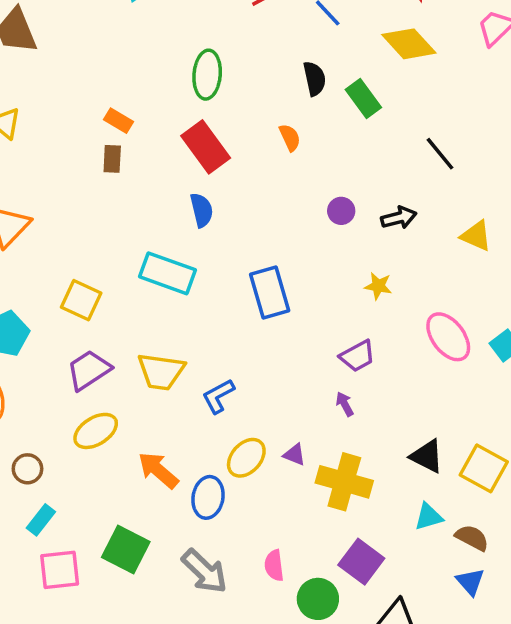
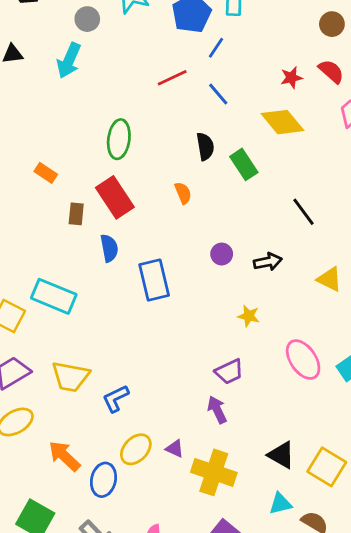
brown rectangle: (112, 159) -> (76, 214), moved
cyan rectangle: (168, 273) -> (54, 296), moved
blue rectangle: (270, 293) -> (154, 280), moved
purple arrow: (345, 404) -> (217, 410), size x1.4

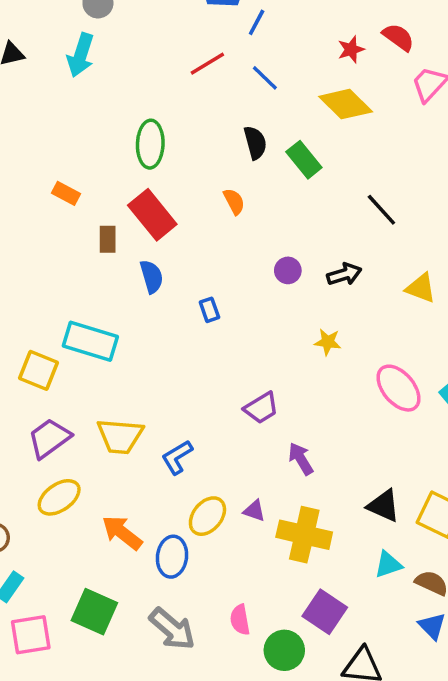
blue rectangle: (154, 280) -> (209, 310), size x0.5
purple trapezoid: (229, 372) -> (261, 408), moved

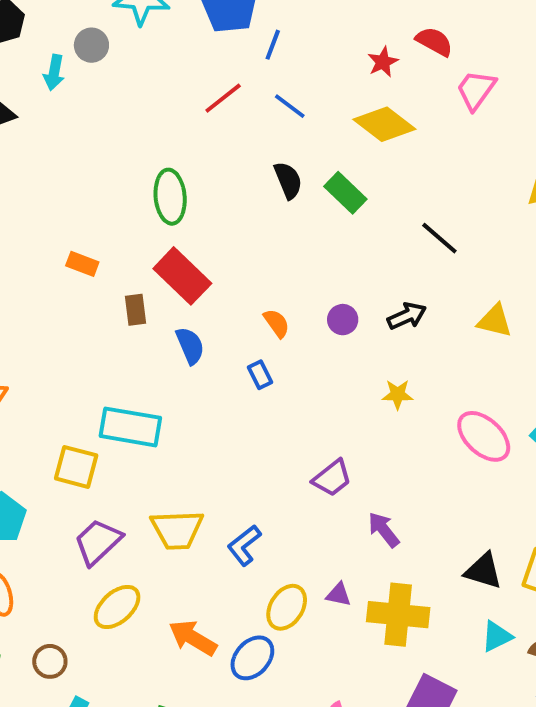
cyan arrow: (81, 55) -> (54, 73), moved, size x0.7
orange semicircle: (234, 201) -> (277, 323), moved
blue ellipse: (172, 557) -> (252, 658), turned 42

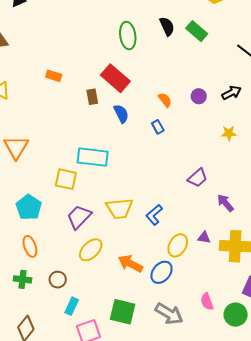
green ellipse: (170, 197) -> (128, 36), moved
orange rectangle: (82, 264) -> (54, 76), moved

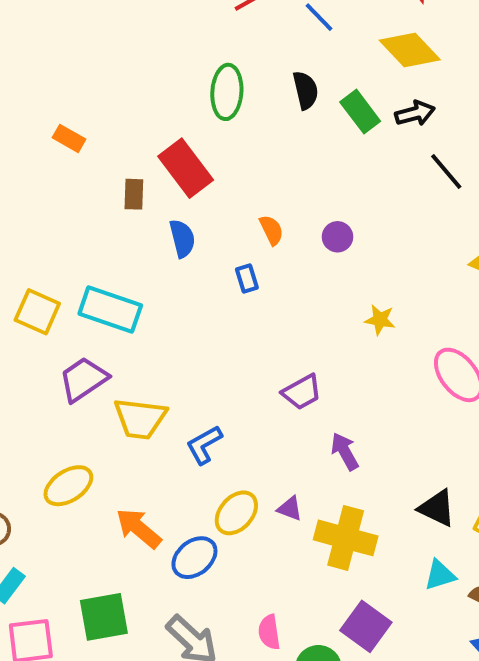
black arrow: (232, 93) -> (415, 113), moved
yellow square: (66, 179) -> (37, 312), moved
purple trapezoid: (79, 217) -> (83, 379), moved
green square: (123, 312) -> (104, 617), turned -36

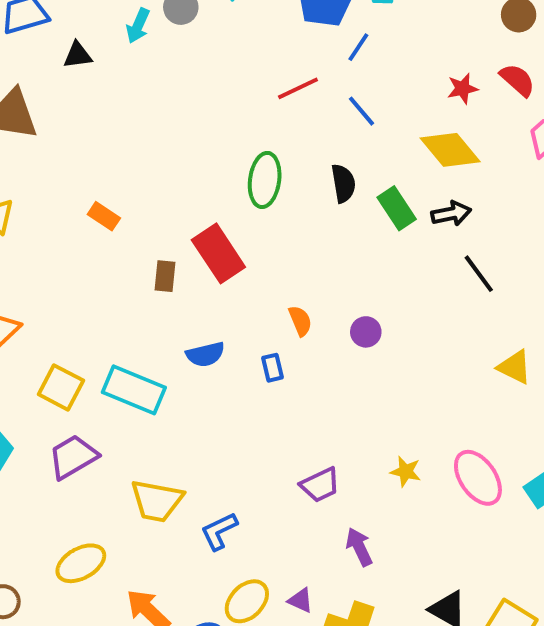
blue semicircle: (182, 238) -> (205, 354), moved, turned 87
yellow star: (380, 320) -> (406, 472), moved
purple trapezoid: (83, 379) -> (73, 457), moved

